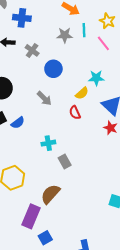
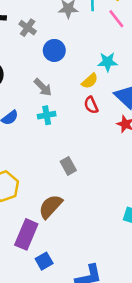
red semicircle: (75, 113) -> (91, 105), moved
cyan cross: (48, 143) -> (47, 115), moved

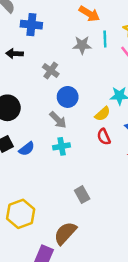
gray cross: (28, 28) -> (51, 70), moved
blue circle: (54, 50) -> (68, 97), moved

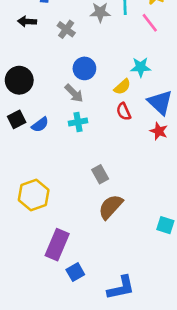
gray cross: (51, 70) -> (66, 29), moved
brown semicircle: (65, 233) -> (111, 207), moved

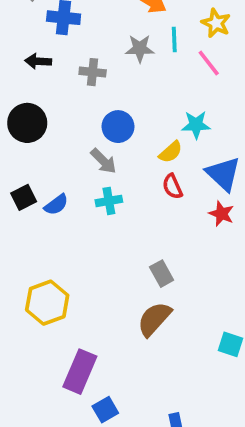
gray cross: (66, 29) -> (93, 72), turned -30
black circle: (19, 80) -> (27, 123), moved
gray rectangle: (100, 174) -> (162, 274), moved

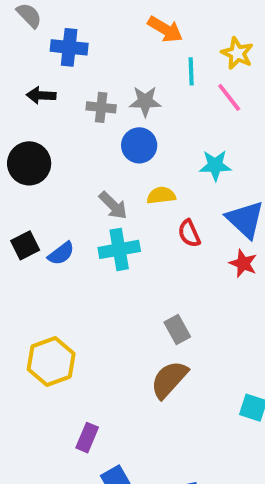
gray star: (140, 49) -> (145, 101), moved
blue circle: (118, 127) -> (139, 145), moved
yellow semicircle: (171, 152) -> (161, 195), moved, turned -145
cyan cross: (109, 201) -> (119, 249), size x1.4
purple rectangle: (80, 372) -> (87, 438), size x0.6

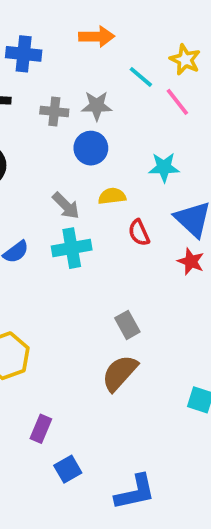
orange arrow: (165, 29) -> (97, 37), moved, turned -32
cyan line: (191, 71) -> (141, 77), turned -48

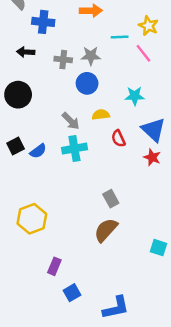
cyan line: (141, 77) -> (120, 37), turned -42

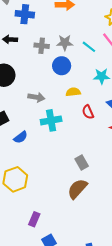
cyan line: (120, 37) -> (89, 47), moved, turned 40
gray arrow: (71, 121) -> (36, 97), moved, turned -35
blue semicircle: (38, 151) -> (21, 137), moved

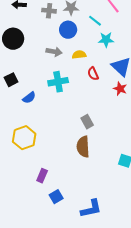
cyan line: (89, 47) -> (95, 21), moved
gray arrow: (36, 97) -> (54, 52), moved
brown semicircle: (77, 189) -> (83, 147), turned -45

